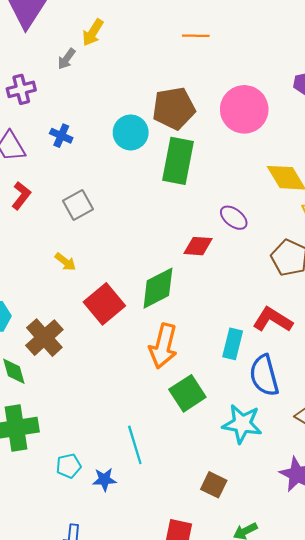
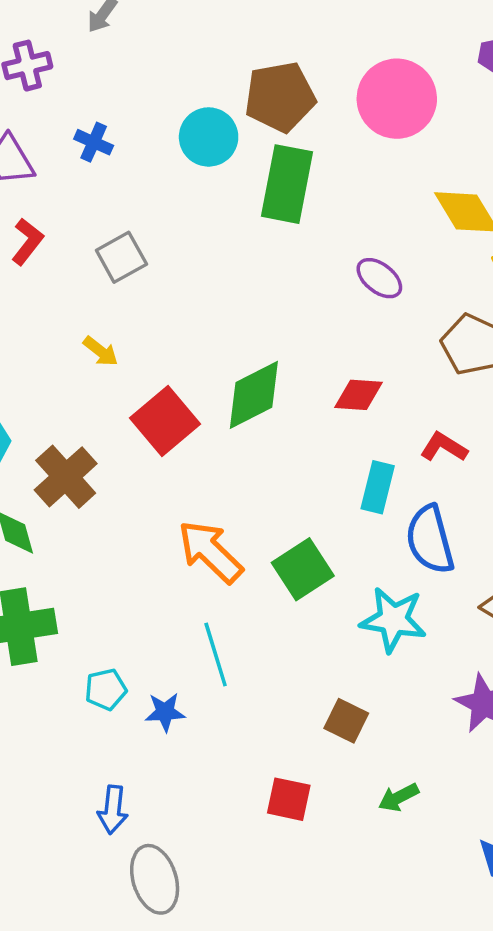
red diamond: (198, 246) -> (358, 395), moved
red L-shape: (273, 320) -> (444, 447), size x0.7
orange arrow: (163, 346) -> (210, 552), moved, turned 120

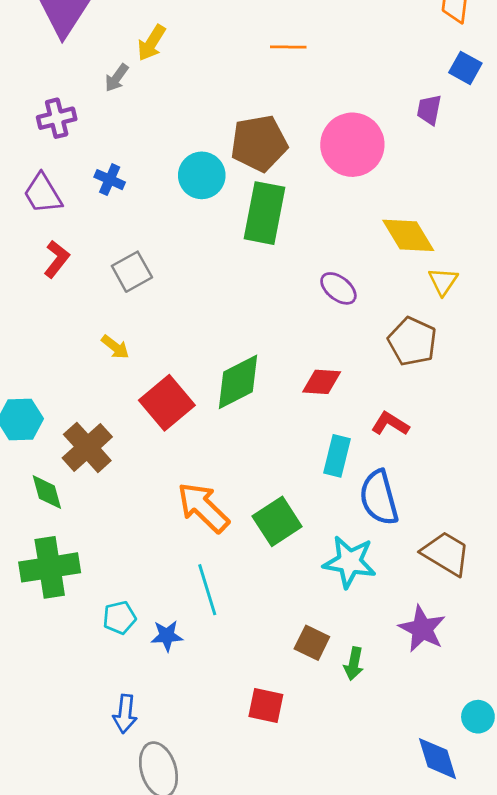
green arrow: (399, 797) -> (354, 664), moved, turned -52

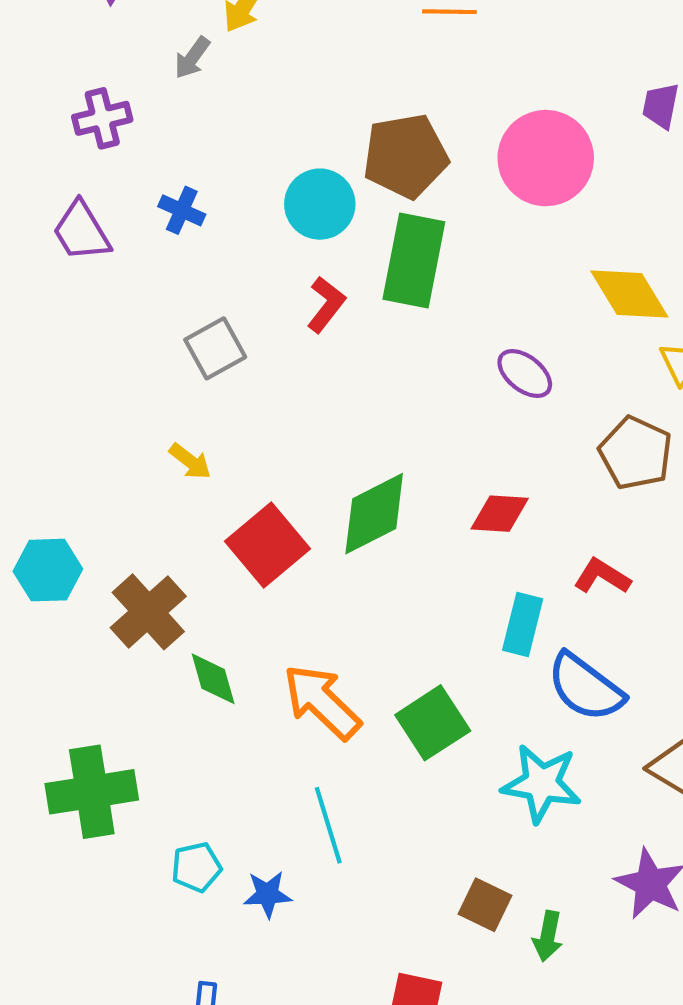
red L-shape: (57, 259) -> (326, 304), moved
green diamond: (47, 492) -> (213, 679), moved
blue semicircle: (379, 498) -> (585, 687), turned -38

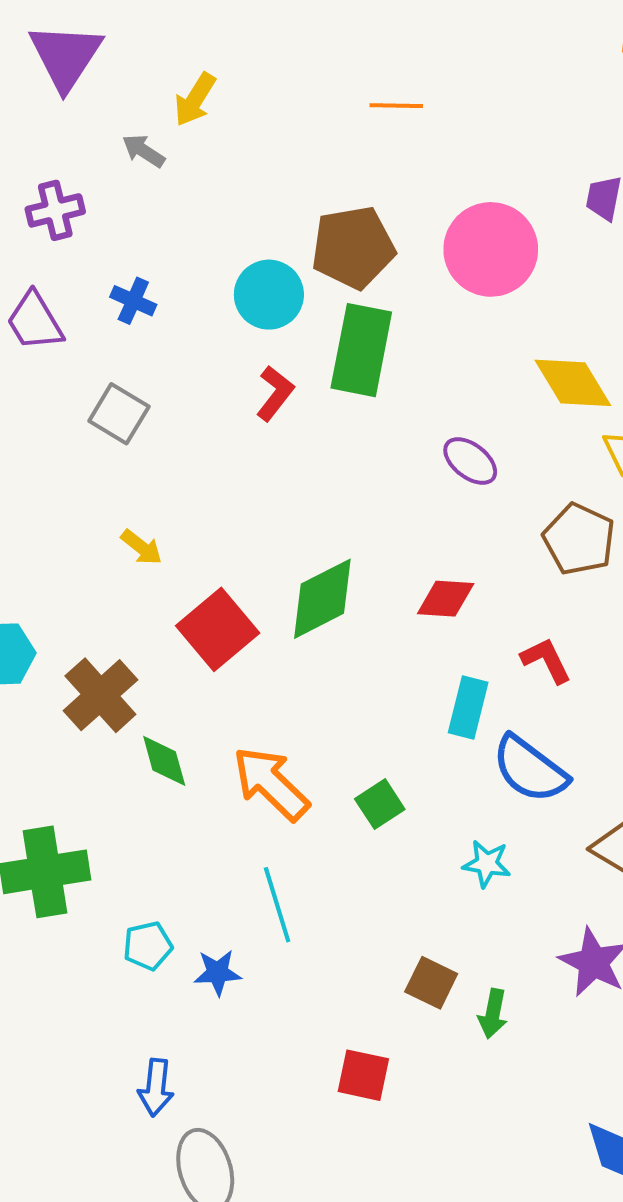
gray arrow: (192, 58) -> (144, 151), turned 87
gray square: (215, 348) -> (119, 414), moved, turned -30
red L-shape: (602, 576) -> (546, 660), turned 32
green square: (433, 723) -> (380, 804), size x0.7
cyan star: (541, 783) -> (487, 864), size x0.6

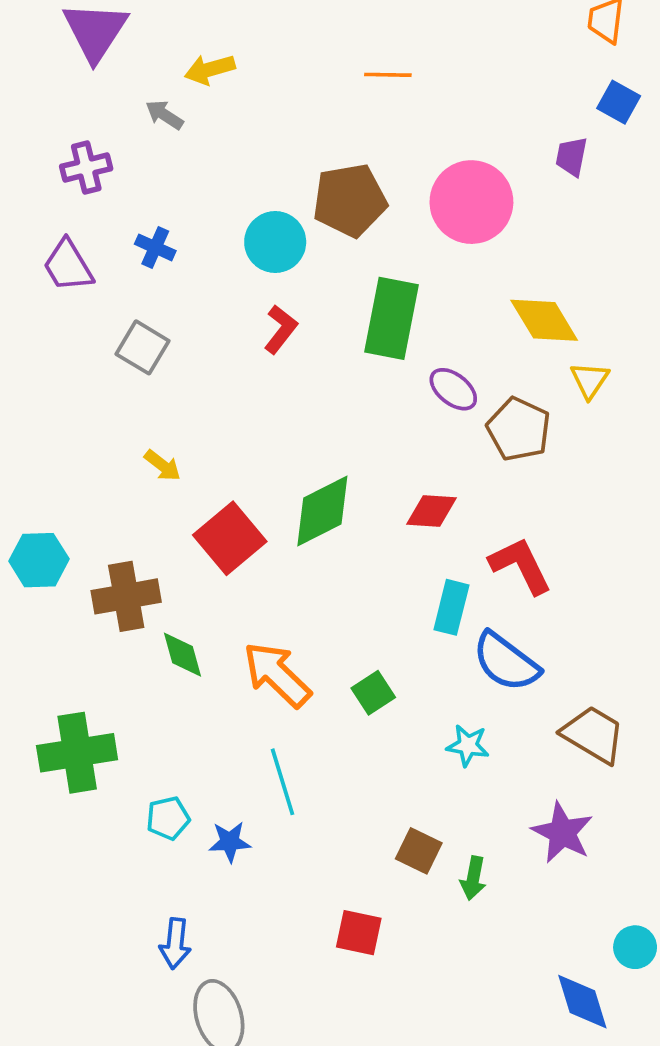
yellow arrow: (195, 99) -> (210, 69), turned 42
green rectangle: (361, 350) -> (392, 318), moved
brown pentagon: (579, 539) -> (519, 429), moved
red L-shape: (546, 660) -> (521, 566), size x1.4
brown cross: (100, 695) -> (126, 596), turned 32

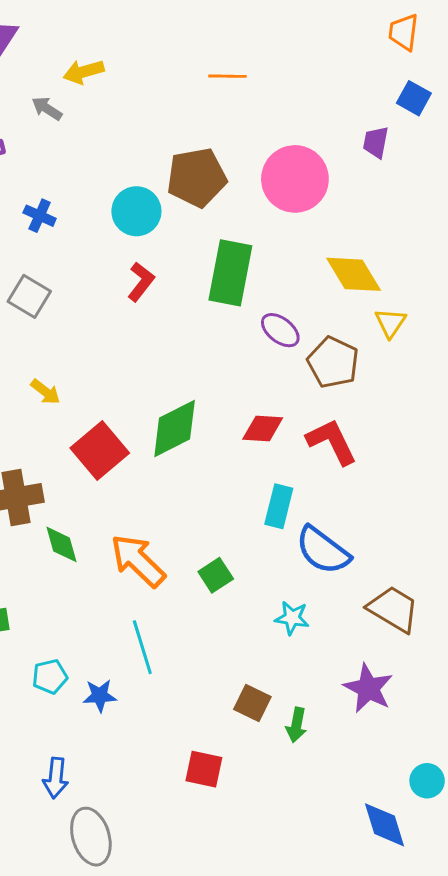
red L-shape: (521, 566) -> (332, 442), moved

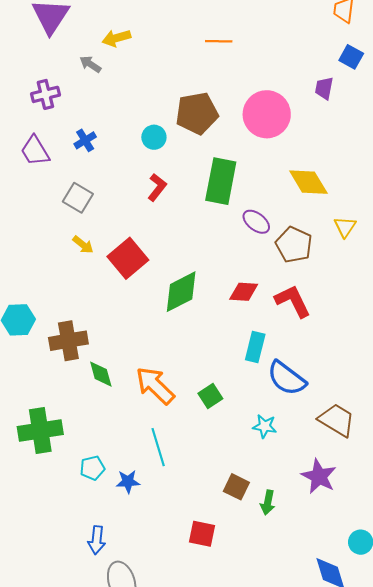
cyan circle: (136, 211) -> (154, 137), size x0.7
blue cross: (40, 216) -> (85, 140), turned 35
yellow triangle: (390, 323) -> (345, 227), moved
yellow arrow: (45, 392) -> (83, 245), moved
red square: (100, 451) -> (128, 258), moved

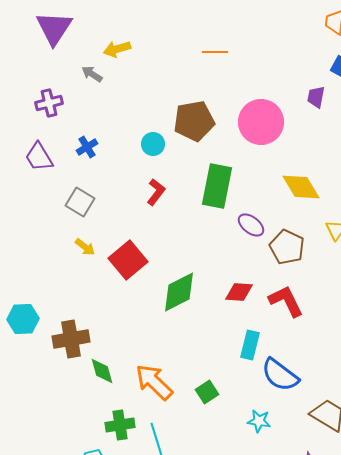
green cross: (40, 430) -> (120, 425), moved, size x0.7

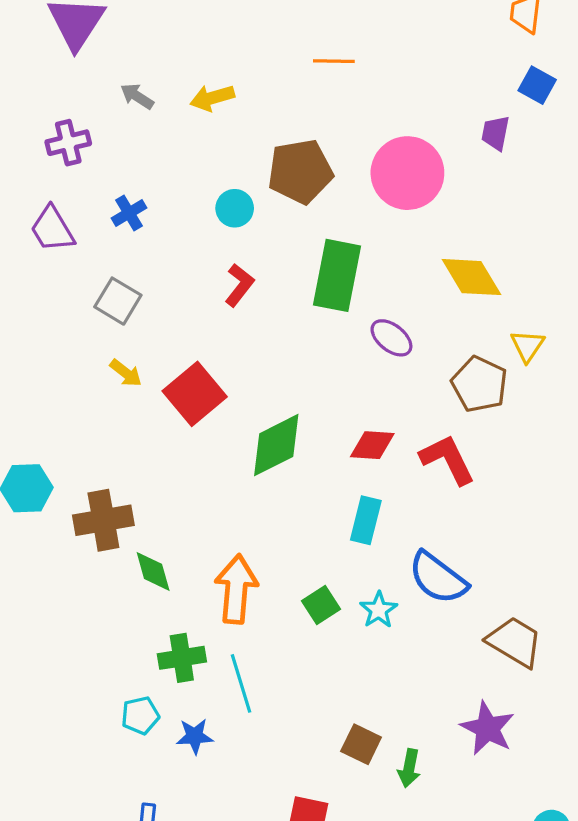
yellow arrow: (117, 49) -> (212, 98), moved
brown pentagon: (287, 247) -> (479, 384), moved
cyan rectangle: (250, 345) -> (366, 520), moved
orange arrow: (154, 382) -> (236, 589), turned 51
cyan star: (259, 421) -> (379, 610), moved, turned 30

